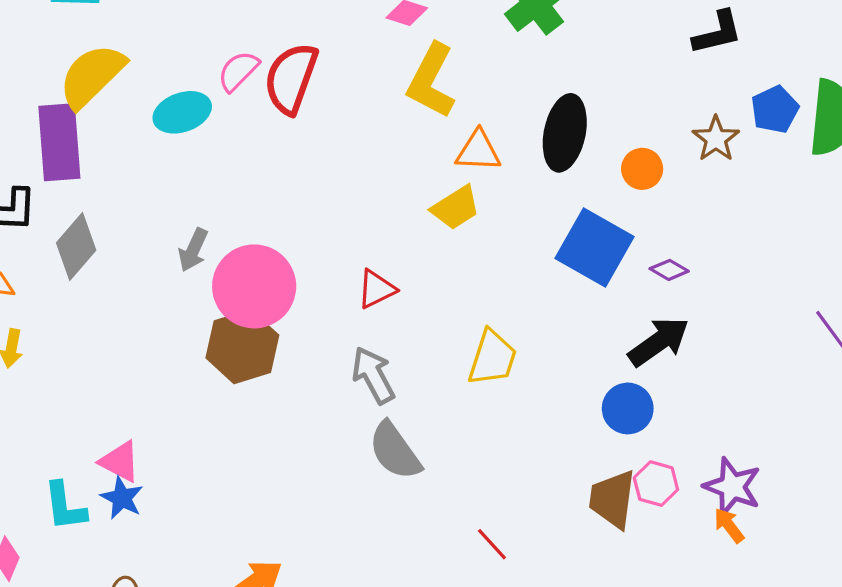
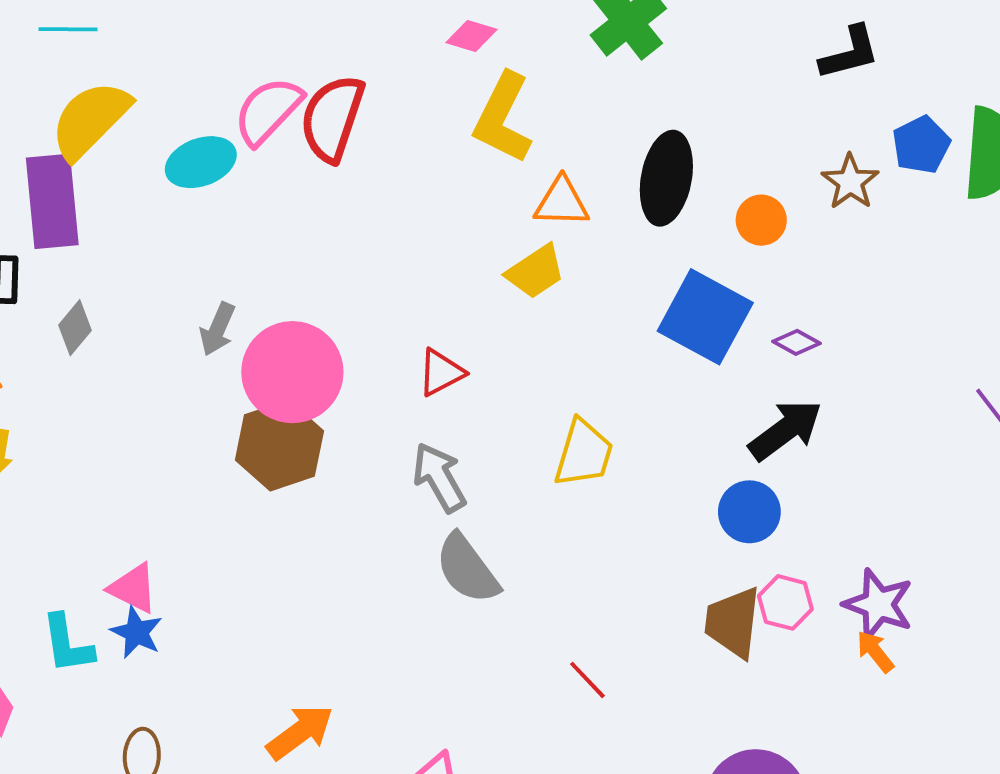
pink semicircle: (238, 71) -> (268, 111), size x1.4
gray diamond: (76, 246) -> (75, 328), size x0.7

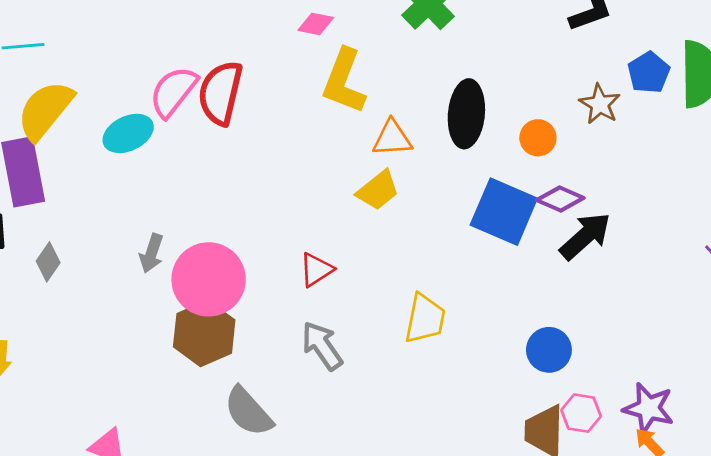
purple diamond: (797, 342) -> (560, 199), moved, size x1.4
black arrow: (785, 430) -> (585, 236), moved
gray semicircle: (467, 569) -> (248, 412), moved

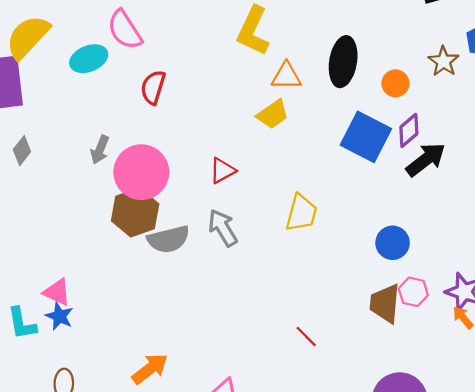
pink semicircle: (173, 92) -> (125, 30), turned -75
red semicircle: (220, 93) -> (153, 87), moved, size x0.7
purple diamond: (560, 199) -> (409, 130), turned -68
gray semicircle: (248, 412) -> (168, 239), moved, turned -66

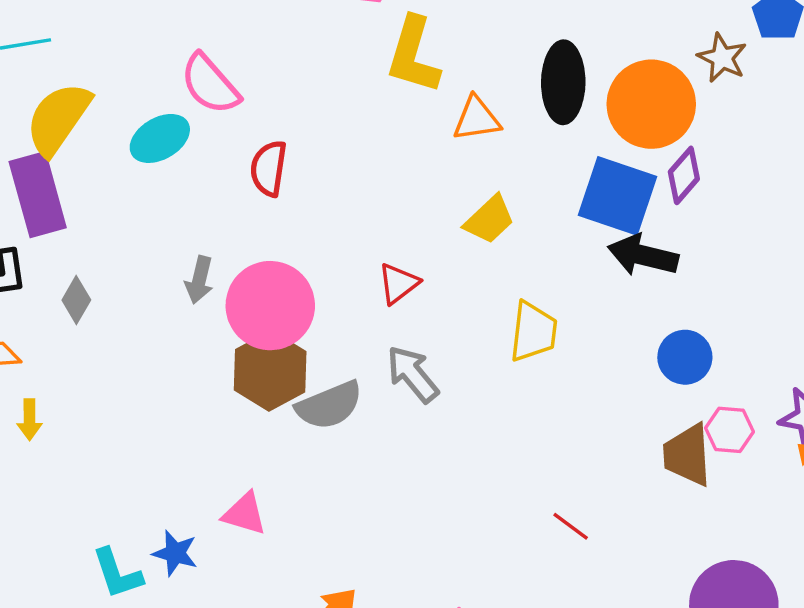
orange circle: (395, 83) -> (651, 104), size x2.0
yellow trapezoid: (273, 114) -> (489, 220), moved
black arrow: (426, 160) -> (643, 255), moved, turned -120
pink triangle: (57, 292) -> (244, 514), moved

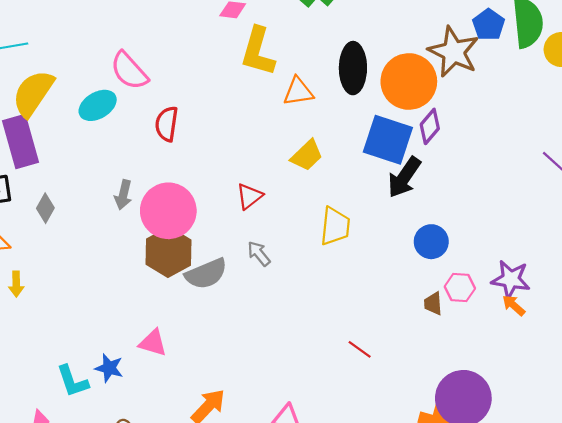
brown star: (722, 58) -> (454, 52), size x1.6
black arrow: (643, 255) -> (404, 177), turned -69
gray arrow: (413, 374) -> (259, 254), size x0.7
brown trapezoid: (687, 455) -> (433, 304), size x0.6

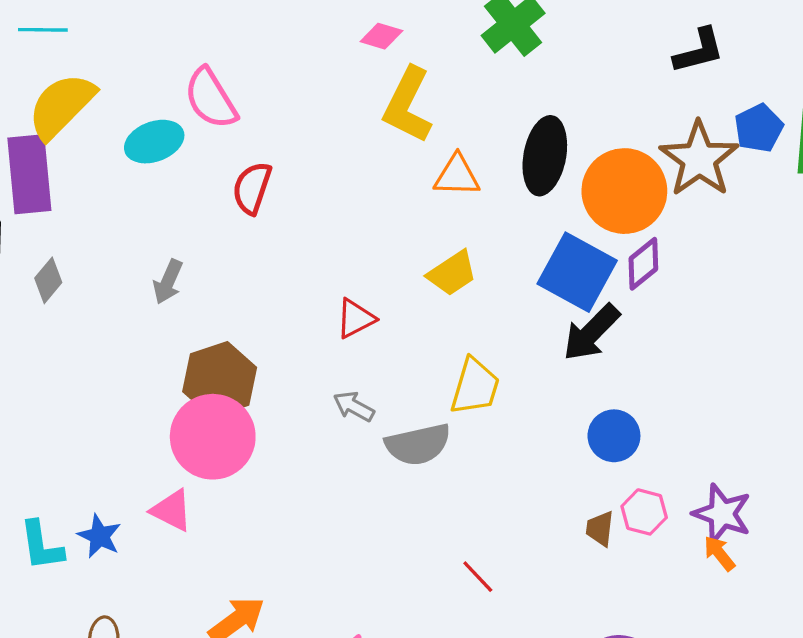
pink circle: (168, 211) -> (213, 437), moved
gray arrow: (259, 254) -> (354, 406), turned -32
gray semicircle: (206, 274) -> (418, 444), moved

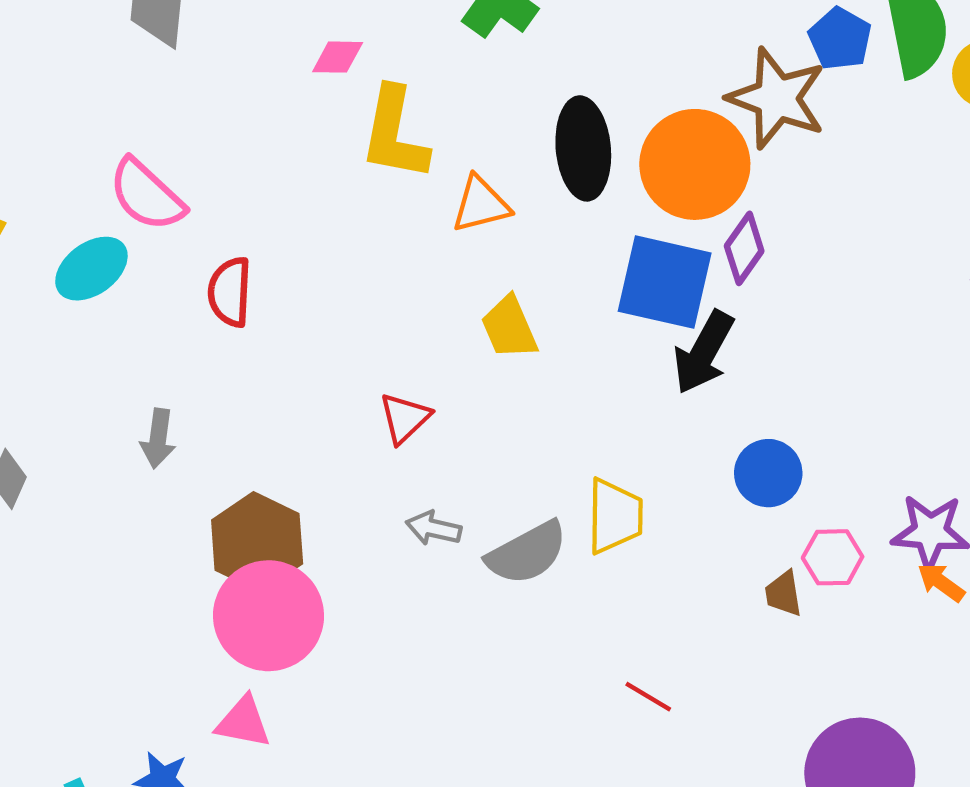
yellow trapezoid: (452, 273) -> (509, 328), turned 116
yellow trapezoid: (475, 386) -> (615, 516), moved

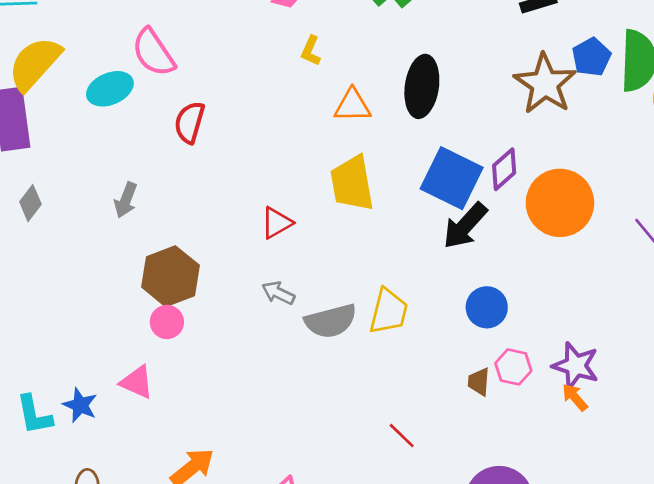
yellow L-shape: (395, 134) -> (311, 51), size x0.5
orange circle: (695, 164) -> (560, 203), moved
yellow trapezoid: (509, 328) -> (352, 183), size x1.4
pink circle: (269, 616) -> (167, 322), size x0.5
red line: (648, 697) -> (402, 436), moved

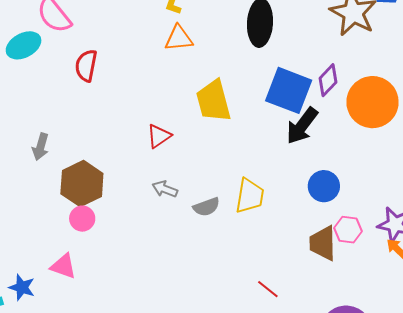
orange triangle: (352, 105) -> (179, 38), moved
gray arrow: (126, 200) -> (41, 147), moved
gray semicircle: (331, 321) -> (206, 207), size x0.7
brown trapezoid: (479, 382) -> (323, 243), size x1.6

